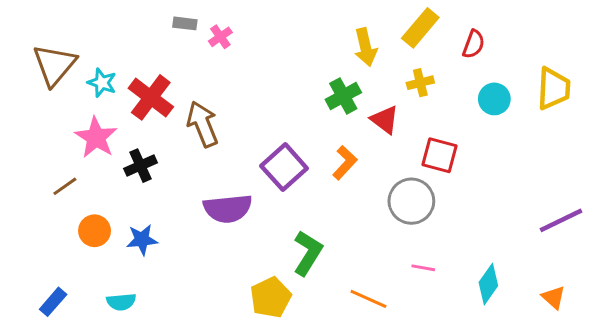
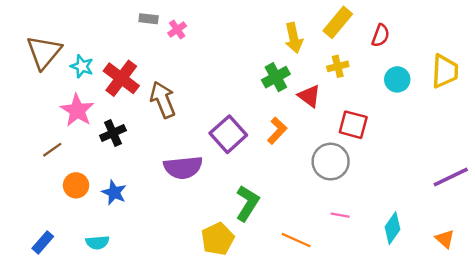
blue star: (142, 240) -> (114, 192), turned 30

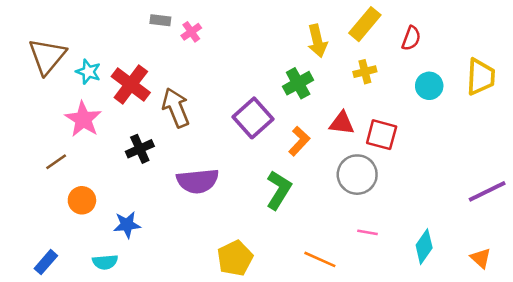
red triangle: (309, 96) -> (342, 123), moved, turned -30
black cross: (113, 133) -> (140, 149), moved
purple square: (228, 134) -> (253, 118), moved
blue star: (114, 192) -> (127, 225), moved, turned -30
green L-shape: (247, 203) -> (279, 190), moved

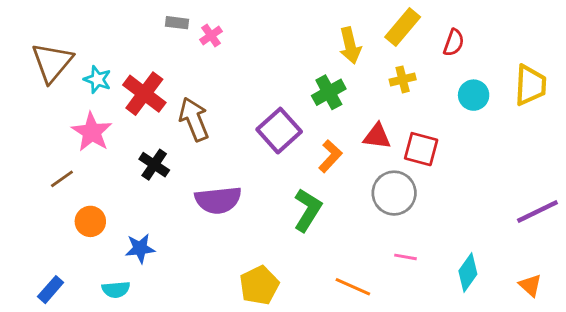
black cross: (140, 149) -> (154, 165), turned -32

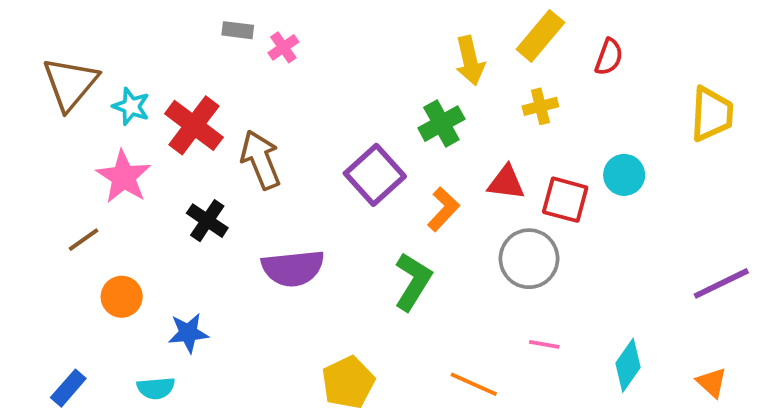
cyan circle: (474, 95) -> (624, 175), moved

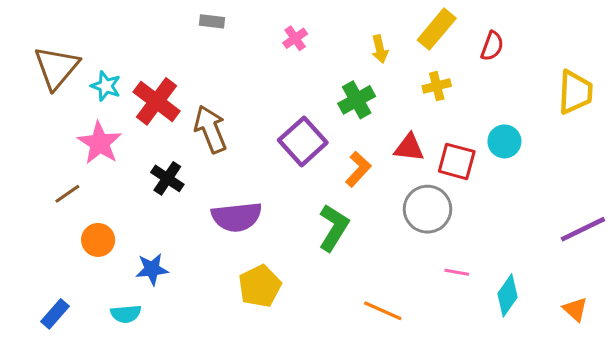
gray rectangle: (238, 30) -> (212, 21), moved
pink cross: (283, 47) -> (295, 38), moved
yellow arrow: (470, 61) -> (380, 49), size x0.7
pink line: (544, 344) -> (457, 272), moved
yellow pentagon: (348, 382) -> (260, 286), moved

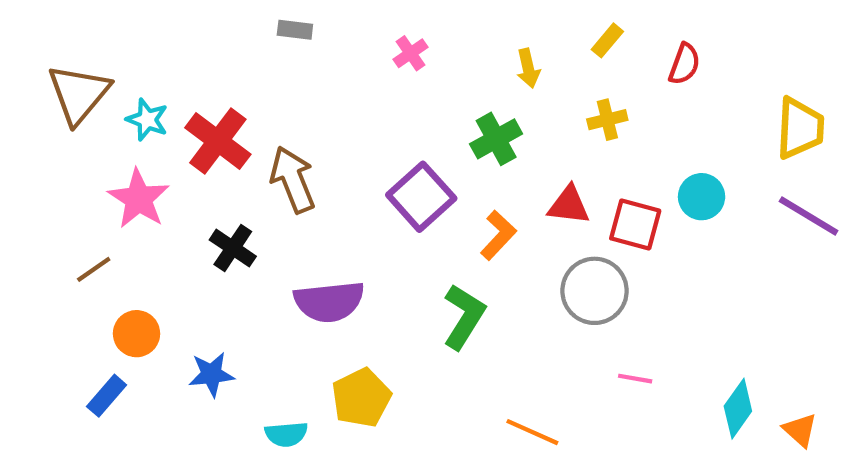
yellow rectangle: (437, 29) -> (607, 40), size x0.6
purple line: (583, 229) -> (809, 216), moved, turned 57
cyan diamond: (508, 295) -> (738, 409), moved
blue rectangle: (55, 314) -> (107, 396), moved
cyan semicircle: (126, 314) -> (286, 434), moved

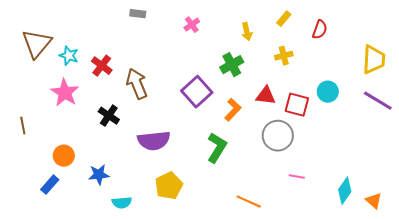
red cross: (218, 141) -> (102, 66), size x0.7
brown line: (94, 269) -> (23, 126), moved, turned -66
cyan semicircle: (286, 434) -> (122, 203), moved

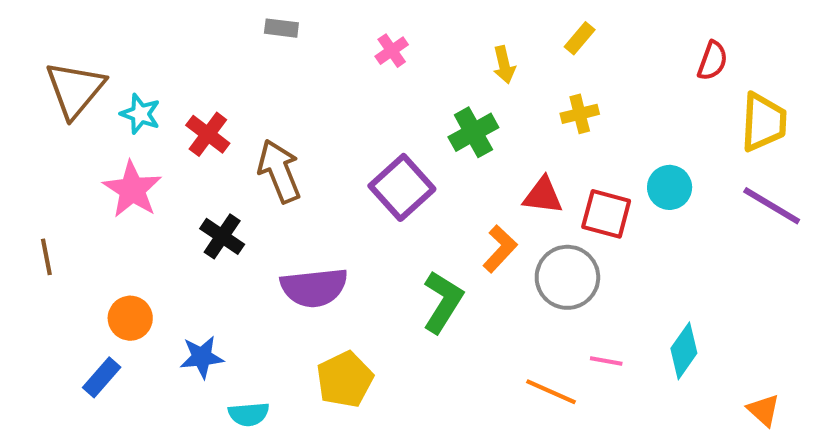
red semicircle: (320, 30) -> (712, 61), moved
orange L-shape: (233, 110) -> (500, 249), moved
cyan diamond: (345, 191) -> (684, 351), moved
orange line: (249, 202) -> (551, 392), moved

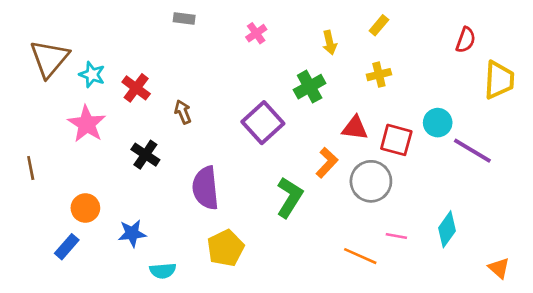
brown arrow: (279, 171) -> (183, 112), size x0.6
purple line: (772, 206) -> (472, 151), moved
purple semicircle: (314, 288) -> (205, 188), turned 90

